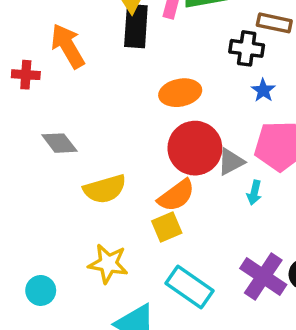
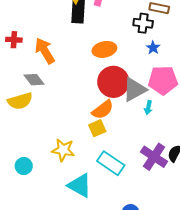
orange arrow: (68, 46) -> (45, 51), moved
gray triangle: (231, 162) -> (134, 90), size x1.5
yellow semicircle: (105, 189) -> (20, 101), moved

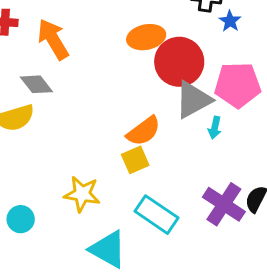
blue star: (153, 48) -> (230, 21), moved
red circle: (113, 82) -> (179, 62), moved

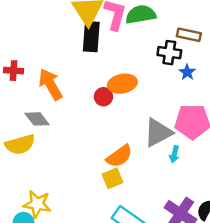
red circle: (179, 62) -> (103, 97), moved, size x0.5
yellow star: (82, 194) -> (37, 204), moved

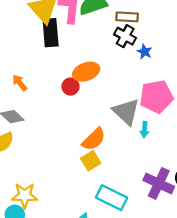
brown rectangle: (189, 35) -> (127, 17), moved
black cross: (169, 53) -> (125, 36), turned 30
orange arrow: (50, 84) -> (20, 83), size x0.6
gray triangle: (158, 132) -> (126, 112), turned -40

